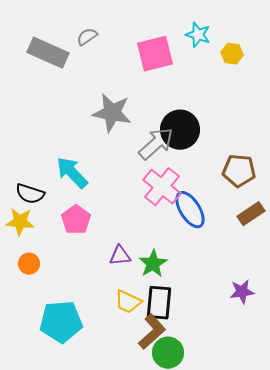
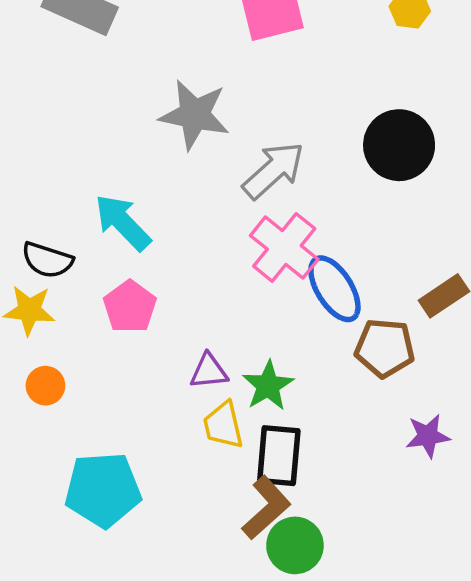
black circle: (180, 130) -> (399, 145), moved
brown pentagon: (239, 171) -> (385, 348), moved
yellow trapezoid: (128, 302) -> (223, 425), moved, turned 52

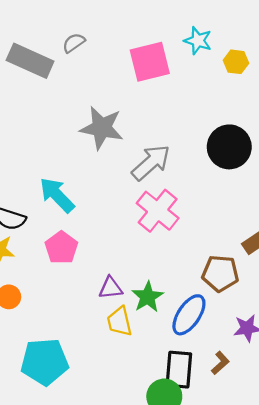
blue ellipse: (334, 289) -> (189, 315), moved, turned 66
black rectangle: (279, 456) -> (179, 370), moved
brown L-shape: (266, 508) -> (220, 363), moved, size x0.6

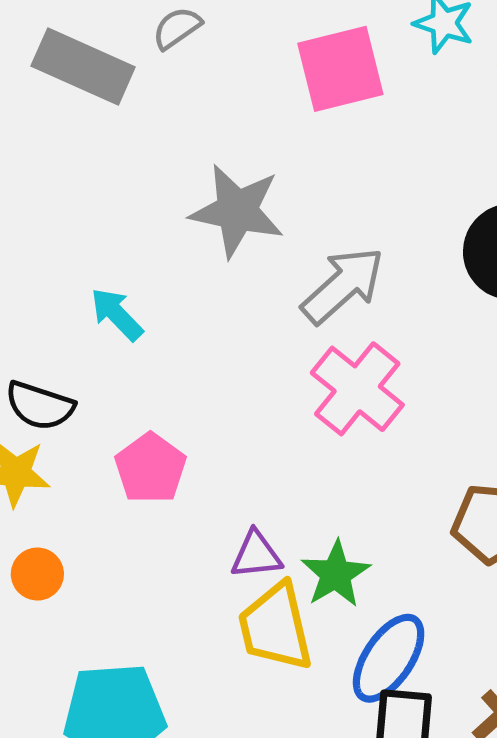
cyan arrow: (57, 195) -> (117, 314), moved, size x0.7
blue ellipse: (189, 315) -> (389, 658), moved
yellow trapezoid: (120, 321) -> (275, 627), size x1.4

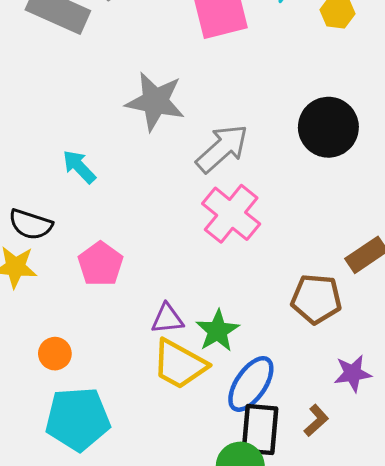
orange circle: (37, 574) -> (55, 354), moved
yellow trapezoid: (275, 627) -> (179, 364), turned -48

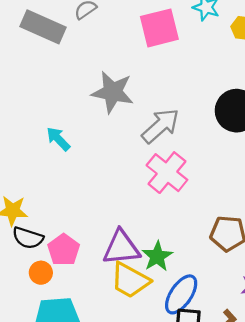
black semicircle: (31, 224) -> (28, 238), moved
pink pentagon: (100, 264) -> (64, 250), moved
purple triangle: (167, 319) -> (121, 248), size x1.6

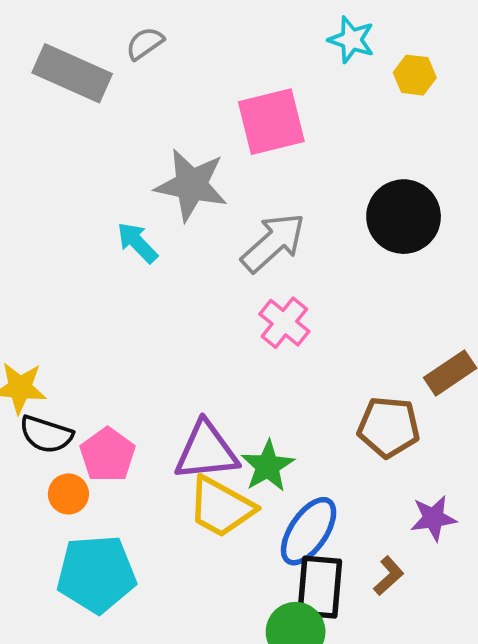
pink square: (159, 28) -> (271, 122), moved
cyan arrow: (58, 139) -> (137, 243), moved
pink cross: (167, 173) -> (284, 323), size x0.7

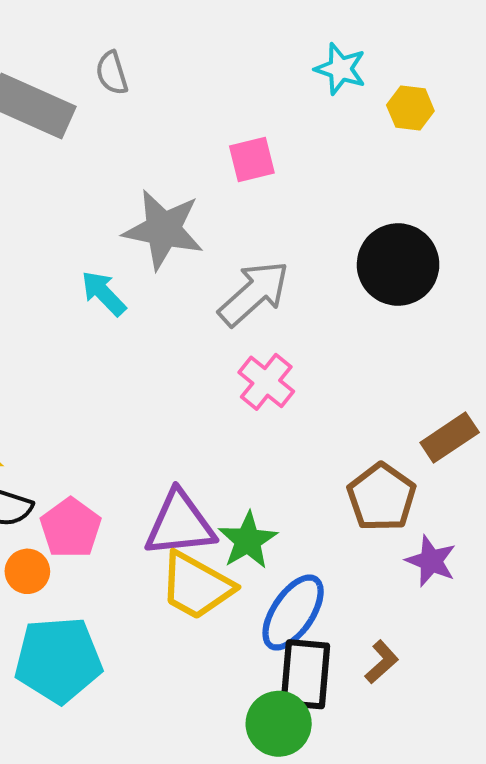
gray semicircle: (145, 43) -> (112, 73), turned -72
pink square: (271, 122) -> (252, 159), size x0.6
brown pentagon: (389, 427) -> (382, 497), turned 30
purple star: (433, 518) -> (431, 561), moved, turned 30

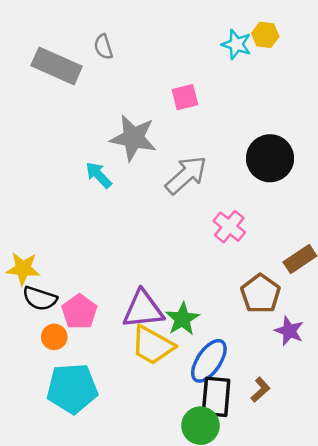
yellow hexagon: (410, 108) -> (265, 35), moved
pink cross: (266, 382) -> (229, 227), moved

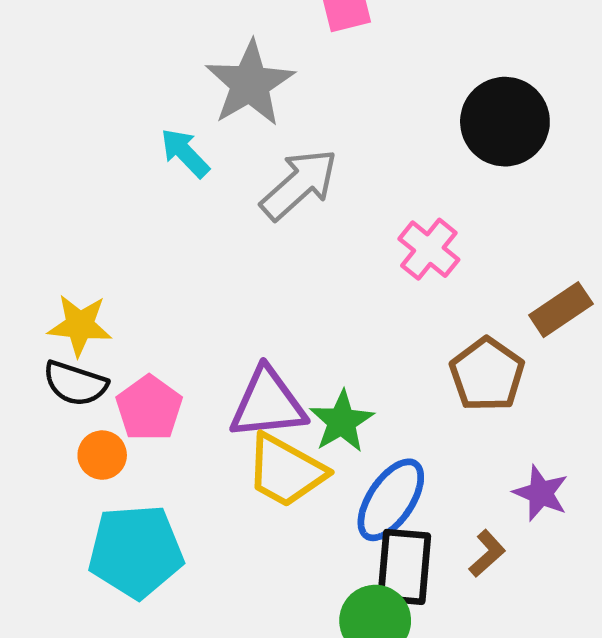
gray star: (133, 138) -> (250, 84), turned 30
gray arrow: (186, 175) -> (299, 184), moved
yellow star: (23, 269) -> (80, 325), moved
purple star: (289, 331) -> (541, 493), moved

